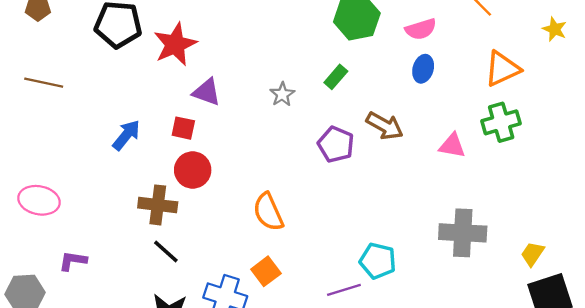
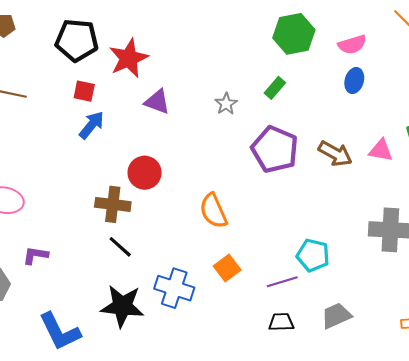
brown arrow: (385, 126) -> (335, 154), moved
red square: (183, 128) -> (84, 91), moved
blue arrow: (126, 135) -> (92, 125), moved
purple pentagon: (336, 144) -> (275, 149), size x1.4
orange square: (266, 271) -> (227, 268), moved

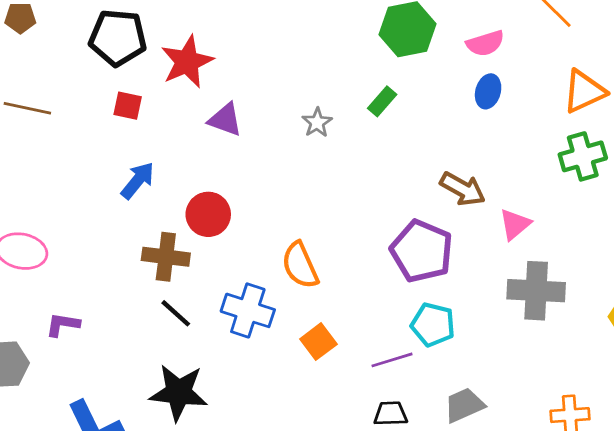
blue arrow: (92, 125) -> (138, 180), moved
purple pentagon: (275, 149) -> (422, 251), moved
pink triangle: (381, 150) -> (515, 224), moved, turned -50
blue cross: (174, 288) -> (248, 310), moved

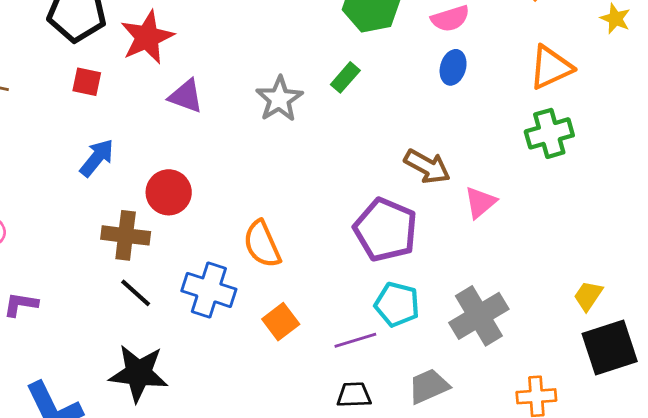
gray star: (317, 122) -> (279, 99), size x1.5
gray cross: (536, 291) -> (479, 316), moved, turned -34

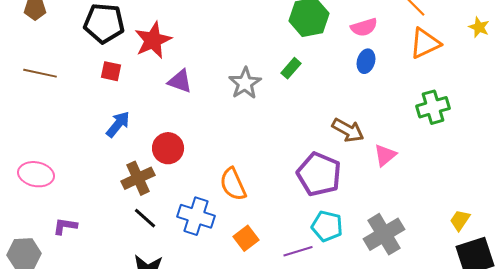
orange triangle: (551, 67) -> (425, 43), moved
brown cross: (126, 235) -> (138, 178), turned -32

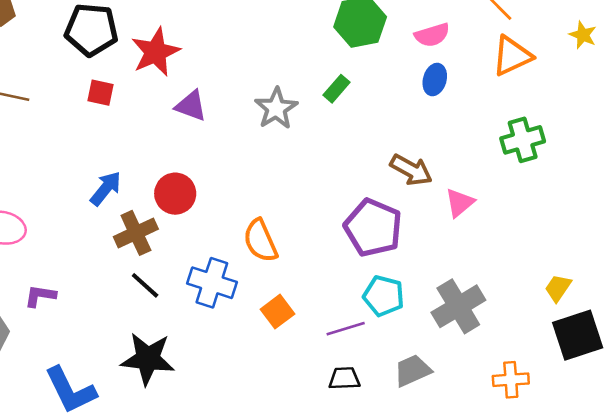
blue arrow: (118, 124) -> (106, 188), moved

